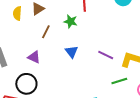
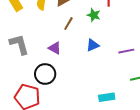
blue triangle: (72, 52) -> (93, 45), turned 40
purple line: (106, 55) -> (126, 51), turned -42

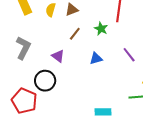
gray L-shape: (19, 44) -> (23, 48), turned 35
purple line: (126, 51) -> (129, 55), moved, turned 56

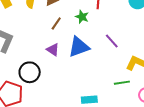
purple triangle: (58, 56) -> (53, 50), moved
blue triangle: (96, 58) -> (79, 47), size x1.6

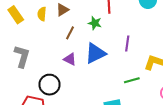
purple line: (112, 41) -> (127, 43), turned 56
green line: (122, 83) -> (132, 80), moved

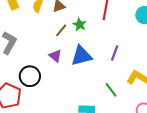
green star: (95, 23) -> (80, 25), moved
green line: (132, 80) -> (111, 90), turned 56

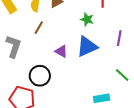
green star: (80, 25) -> (87, 19), moved
brown line: (61, 30) -> (39, 28), moved

